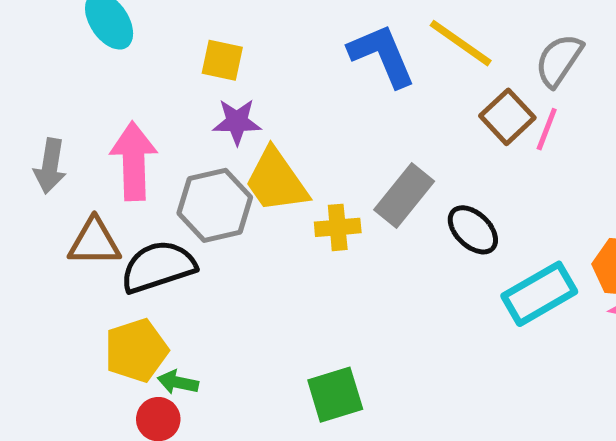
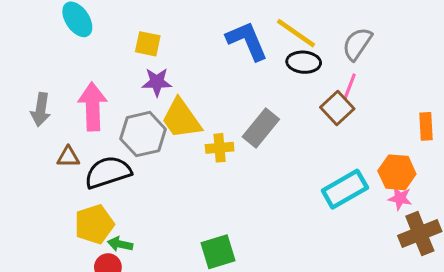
brown square: (507, 117) -> (337, 108), moved
black ellipse: (473, 230) -> (304, 62), moved, turned -40
brown triangle: (94, 242) -> (68, 157), size x0.7

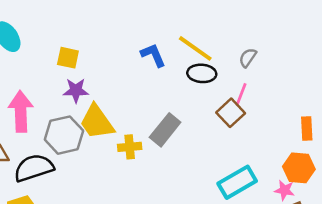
blue L-shape: (247, 41) -> (153, 55), size x0.7
gray semicircle: (357, 44) -> (248, 58), size x0.7
orange hexagon: (397, 172) -> (299, 168), moved

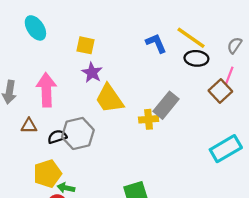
purple star: (76, 90) -> (92, 73), turned 30
gray hexagon: (64, 135) -> (78, 133), moved
yellow cross: (130, 147) -> (149, 119), moved
black semicircle: (34, 168) -> (57, 137), size x0.6

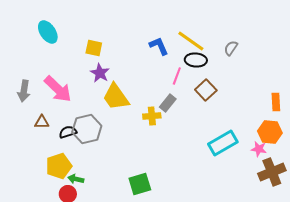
pink line: (229, 76) -> (177, 76), moved
pink arrow: (46, 90) -> (58, 89), turned 136
brown square: (220, 91) -> (206, 90), moved
gray rectangle: (166, 105) -> (168, 103), size x0.7

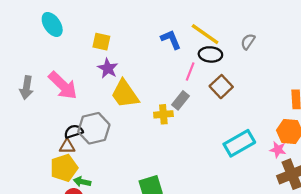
brown triangle: (42, 122) -> (67, 146), moved

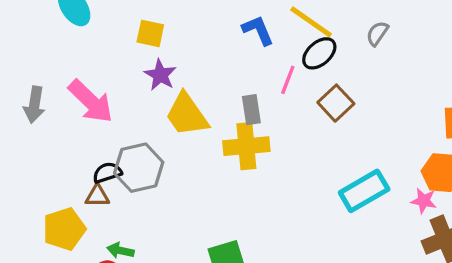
black ellipse: (210, 54) -> (319, 53), turned -45
gray rectangle: (181, 100) -> (251, 110), moved, turned -48
yellow cross: (163, 114) -> (246, 146), size x1.5
yellow pentagon: (64, 168) -> (64, 229), moved

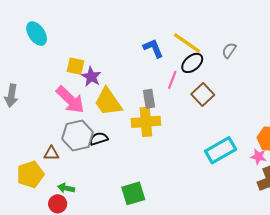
yellow square: (150, 33) -> (75, 66), moved
pink arrow: (91, 101) -> (70, 100), moved
black semicircle: (107, 173) -> (99, 139), moved

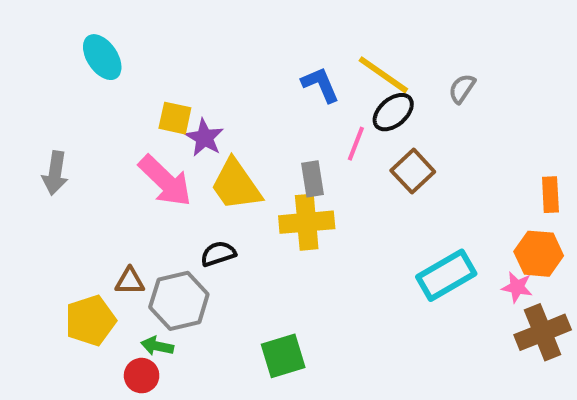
gray hexagon: (78, 136) -> (179, 301), moved

